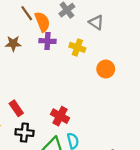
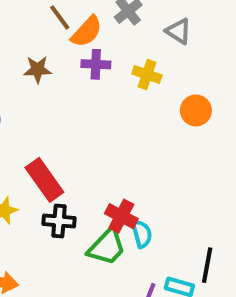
orange semicircle: (42, 22) -> (87, 32), turned 66
red rectangle: (16, 108) -> (44, 180), size x1.5
red cross: (60, 116) -> (121, 216), moved

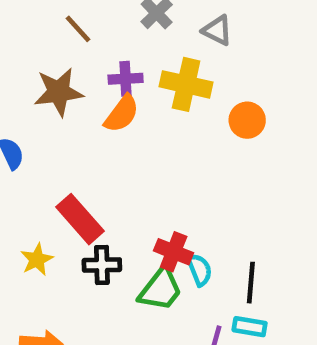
orange semicircle: (87, 32) -> (122, 114), moved
brown star: (38, 69) -> (59, 92), size x1.5
yellow cross: (147, 74) -> (186, 84), size x1.5
black line: (207, 265) -> (251, 283), moved

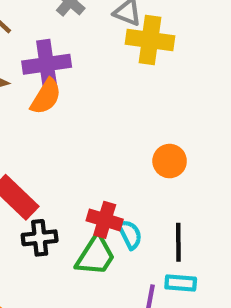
purple cross: (126, 79) -> (47, 64), size x1.5
yellow cross: (186, 84) -> (150, 40), moved
orange circle: (247, 120) -> (170, 161), moved

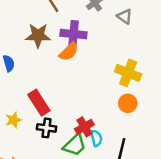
yellow cross: (150, 40) -> (128, 73), moved
red cross: (105, 220) -> (84, 127), turned 30

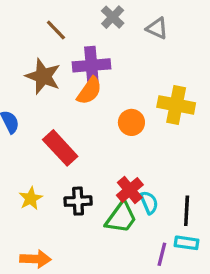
brown star: (38, 35) -> (43, 76), turned 30
red rectangle: (39, 103) -> (60, 148), moved
orange circle: (128, 103) -> (131, 122), moved

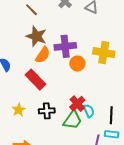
purple cross: (91, 65) -> (65, 46), moved
brown star: (43, 76) -> (36, 36), moved
orange semicircle: (89, 91) -> (43, 55), moved

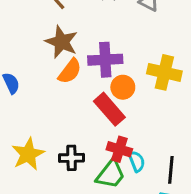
red rectangle: (35, 80) -> (109, 109), moved
red cross: (77, 104) -> (119, 149), turned -35
yellow star: (19, 110) -> (28, 154), size x1.5

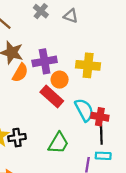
red cross: (119, 149) -> (100, 117), moved
black cross: (72, 158) -> (17, 138), moved
cyan semicircle: (137, 161) -> (84, 110), moved, size x1.5

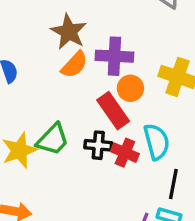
red cross: (100, 117) -> (125, 153), moved
black cross: (17, 138) -> (98, 145), moved
green trapezoid: (58, 143) -> (53, 140), moved

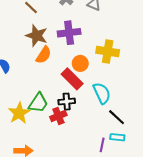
purple cross: (114, 56) -> (69, 33), moved
red cross: (125, 153) -> (58, 116), moved, turned -35
black line: (173, 184) -> (117, 117), turned -48

